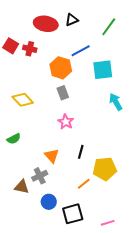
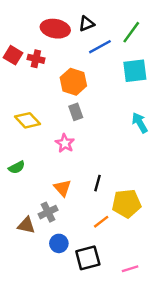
blue line: (81, 51) -> (100, 47), moved
cyan square: (103, 70) -> (135, 71), moved
pink star: (66, 122) -> (65, 143), moved

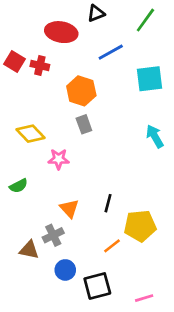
black triangle: (87, 24) -> (96, 13), moved
green line: (131, 32) -> (145, 20), moved
pink star: (65, 143) -> (59, 159), moved, turned -30

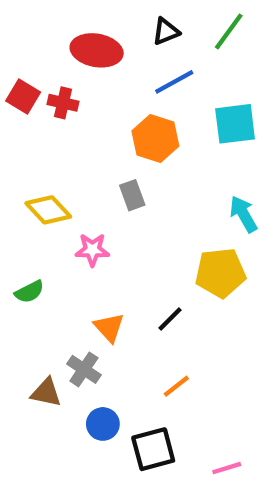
black triangle: (96, 13) -> (166, 31), moved
orange hexagon: (81, 91) -> (155, 139), moved
black line: (108, 203) -> (170, 319), turned 30
yellow pentagon: (140, 226) -> (220, 273), moved
gray cross: (53, 235) -> (84, 369), turned -30

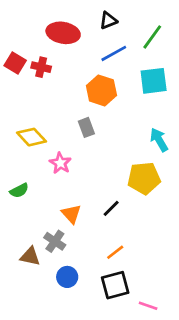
green line: (229, 31) -> (152, 37), moved
pink star: (92, 250) -> (60, 163), turned 30
black square: (153, 449) -> (115, 285), moved
pink line: (227, 468) -> (148, 306), turned 36

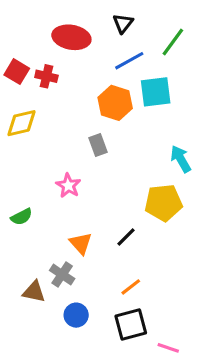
black triangle: (108, 20) -> (123, 23), turned -30
cyan square: (154, 81) -> (156, 92), moved
yellow diamond: (32, 137) -> (21, 123), moved, turned -60

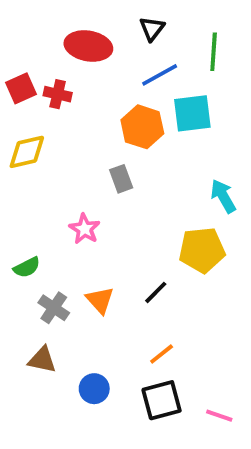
green line: (173, 42) -> (214, 52), turned -32
red square: (17, 72) -> (21, 88), turned 35
gray cross: (62, 274) -> (54, 308), moved
pink line: (168, 348) -> (219, 416), moved

